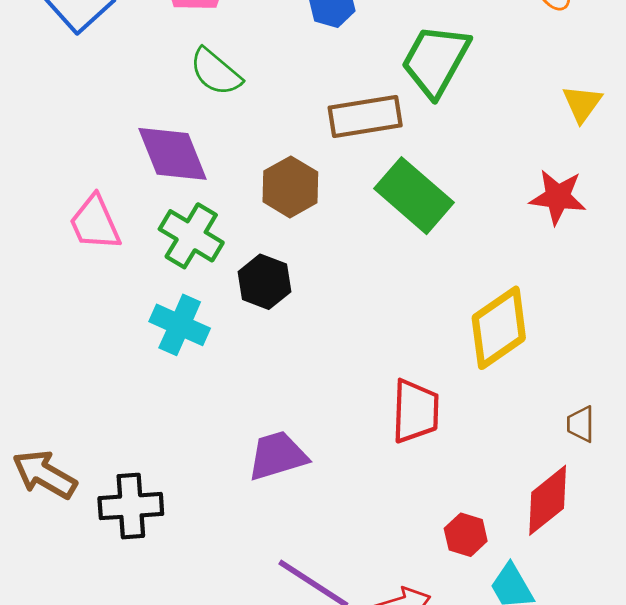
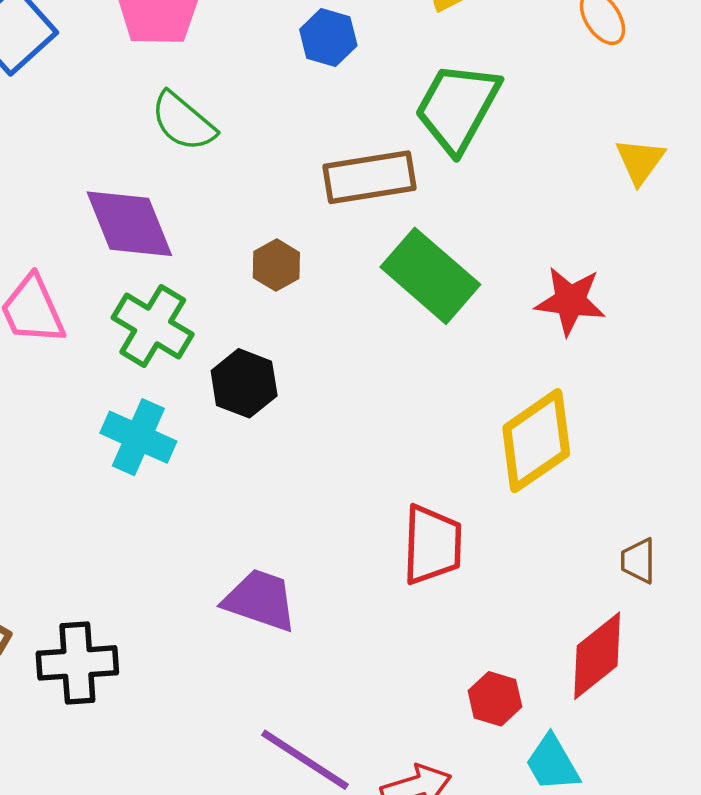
brown hexagon: (290, 187) -> (276, 265), size x0.7
red star: (558, 197) -> (570, 301), moved
purple trapezoid: (277, 456) -> (260, 600), turned 36

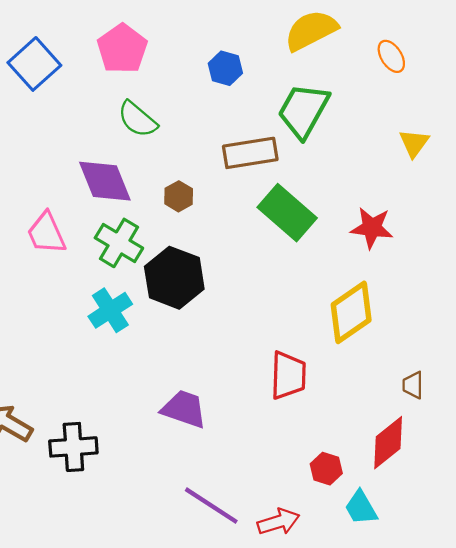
brown hexagon: (276, 265) -> (179, 196), moved
black hexagon: (244, 383) -> (174, 278), size x1.5
cyan cross: (138, 437) -> (110, 310), turned 33

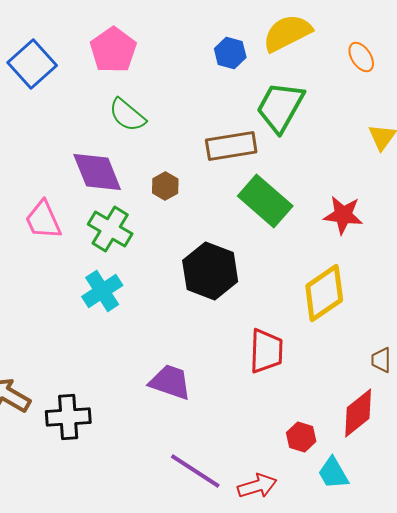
blue hexagon: (225, 68) -> (230, 53), moved
black hexagon: (174, 278) -> (210, 271), moved

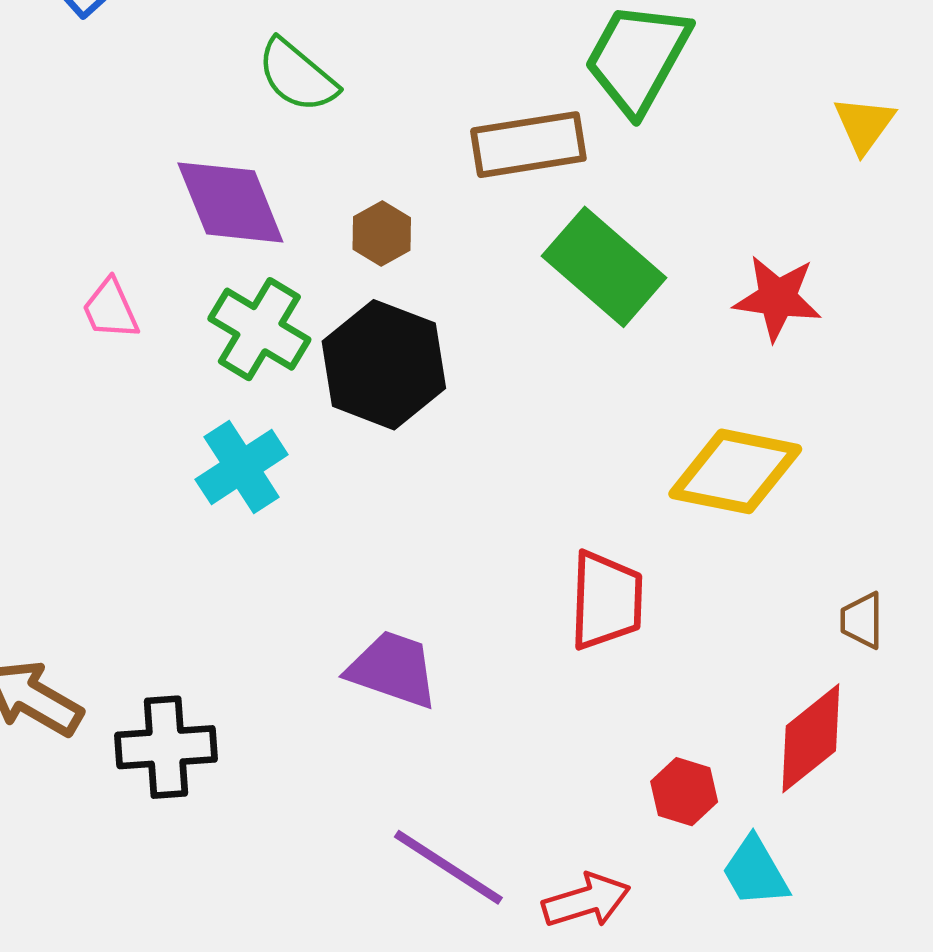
pink trapezoid: (43, 220) -> (110, 309), size x0.7
black hexagon: (210, 271) -> (384, 365), moved
yellow diamond: (324, 293) -> (735, 471), turned 46

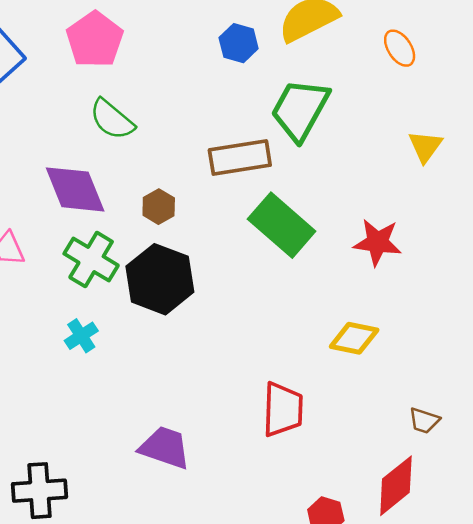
cyan cross: (242, 467) -> (81, 336), size x0.7
yellow diamond: (735, 471) -> (354, 338), size x0.7
brown trapezoid: (862, 620) -> (424, 421), turned -72

